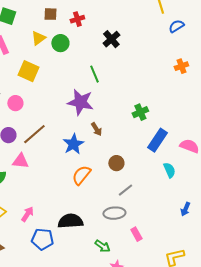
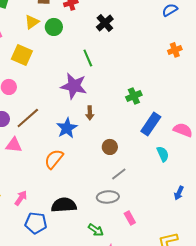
brown arrow: (96, 129) -> (90, 113), turned 32
orange semicircle: (81, 175) -> (54, 159), moved

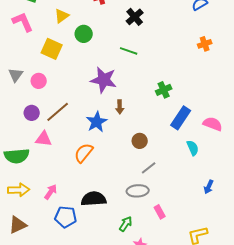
green circle: (54, 27) -> (84, 34), moved
green line: (88, 58) -> (129, 51), moved, turned -48
green arrow: (96, 230) -> (126, 224), turned -91

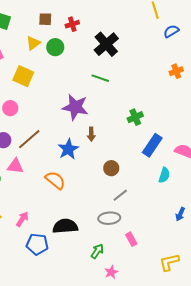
black cross: (135, 17) -> (106, 44), size x1.4
green circle: (84, 34) -> (55, 47), moved
cyan semicircle: (193, 148) -> (164, 175), turned 42
orange semicircle: (84, 153) -> (55, 180), turned 90

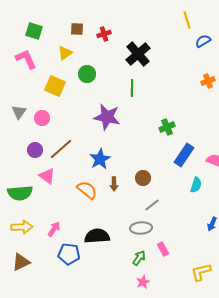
green circle: (55, 47) -> (87, 74), moved
green line: (100, 78) -> (132, 88), turned 72
brown arrow: (91, 134) -> (114, 184), moved
pink triangle: (15, 166) -> (47, 176), turned 30
green arrow: (97, 251) -> (139, 258), moved

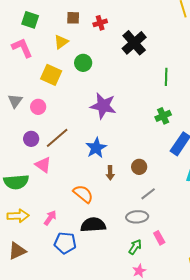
green line: (132, 88) -> (166, 77), moved
orange semicircle: (87, 190) -> (83, 194), moved

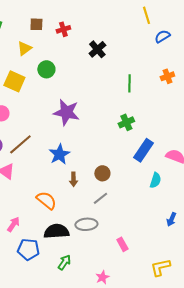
black cross: (134, 43) -> (97, 49), size x0.7
gray line: (148, 194) -> (100, 198), moved
gray ellipse: (137, 217) -> (86, 224), moved
green arrow: (135, 247) -> (64, 262), moved

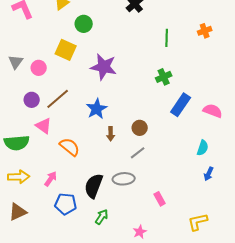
yellow square: (14, 81) -> (66, 50), moved
cyan semicircle: (155, 180) -> (203, 148), moved
orange semicircle: (46, 200) -> (70, 147), moved
black semicircle: (56, 231) -> (94, 186), turned -65

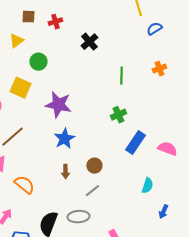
blue star: (97, 109) -> (64, 139), moved
cyan semicircle: (203, 148) -> (147, 186), moved

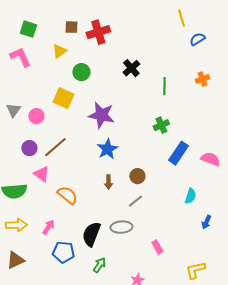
red cross: (55, 22) -> (98, 32), size x1.6
black cross: (89, 42) -> (131, 68), moved

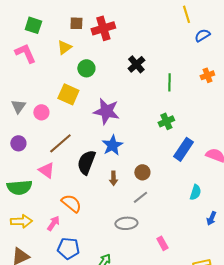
purple circle: (29, 148) -> (18, 143), moved
orange semicircle: (67, 195) -> (71, 203), moved
black semicircle: (91, 234) -> (86, 162), moved

